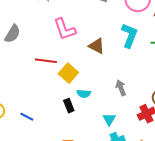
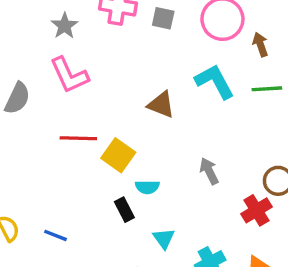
pink L-shape: (65, 29) -> (69, 75), moved
cyan L-shape: (129, 35) -> (215, 81), turned -45
cyan triangle: (109, 119) -> (164, 239), moved

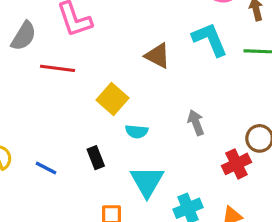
red line: (78, 138) -> (57, 68), moved
black rectangle: (124, 210) -> (96, 158), moved
cyan triangle: (164, 239) -> (147, 181), size x1.6

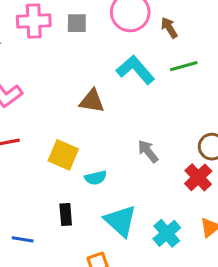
black rectangle: (96, 158) -> (66, 214), turned 35

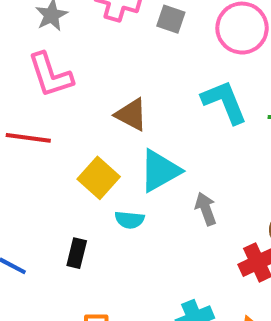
brown triangle: (92, 101) -> (131, 114), moved
cyan triangle: (120, 221) -> (160, 171), moved, turned 30

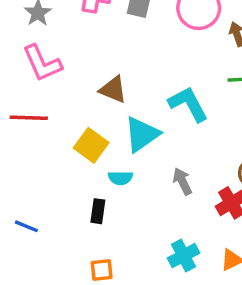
cyan L-shape: (224, 102) -> (188, 104), moved
gray arrow: (206, 209) -> (182, 181), moved
black rectangle: (77, 253) -> (98, 211), moved

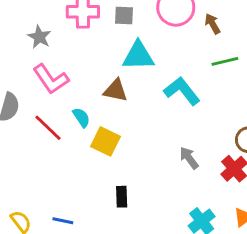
red line: (29, 118) -> (48, 128), turned 52
cyan triangle: (142, 134) -> (138, 56), moved, turned 44
cyan semicircle: (120, 178) -> (81, 117), moved, turned -114

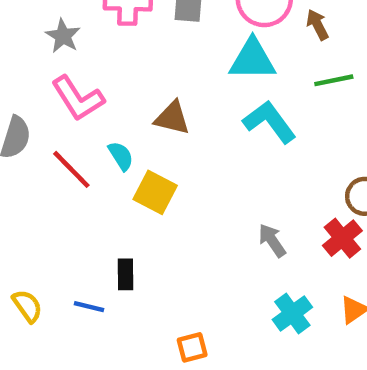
cyan triangle: (138, 56) -> (252, 60), moved
gray arrow: (189, 158) -> (272, 240), moved
black rectangle: (122, 197) -> (126, 274), moved

